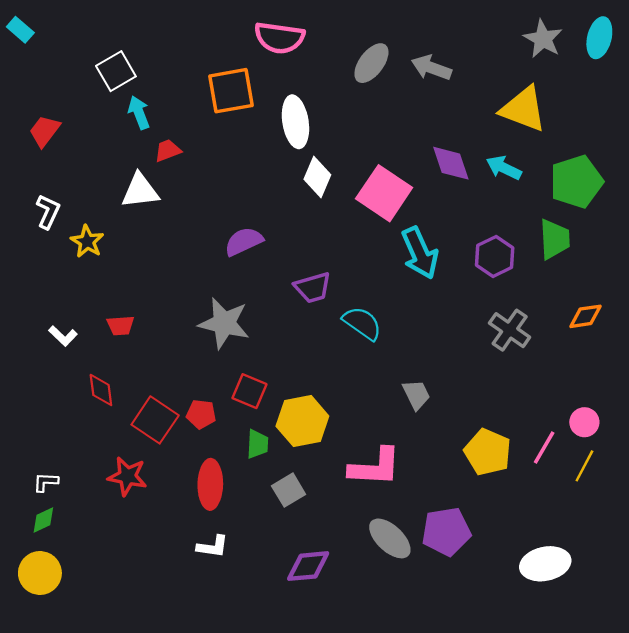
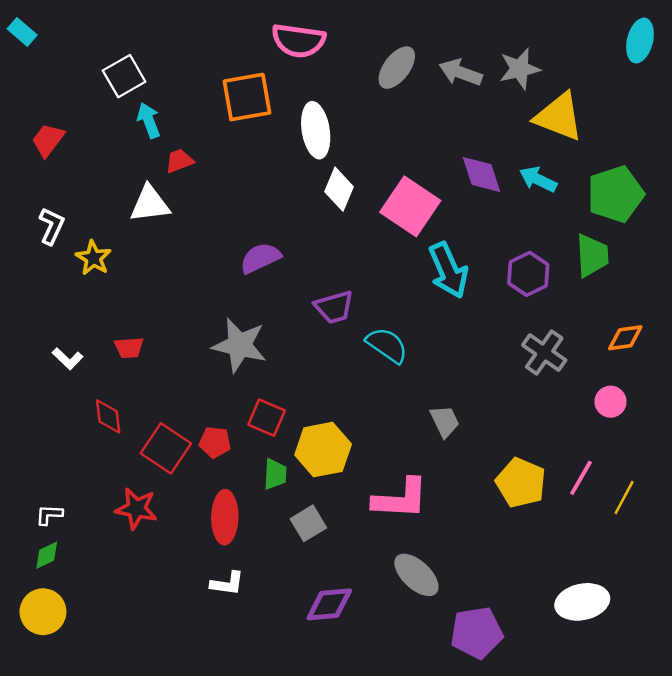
gray star: (543, 39) -> (520, 69), moved, turned 30
pink circle: (584, 422) -> (611, 402), moved
purple pentagon: (446, 532) -> (477, 633), moved

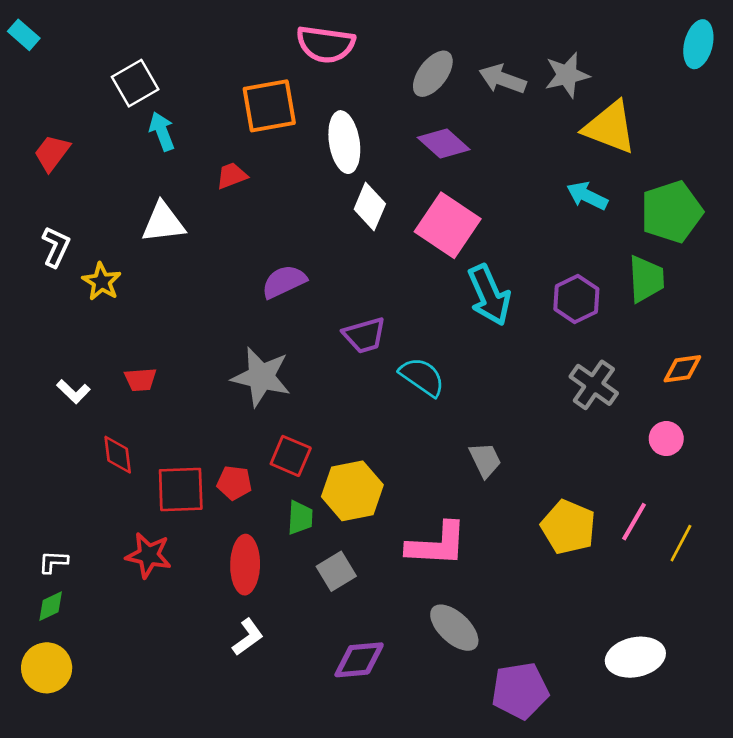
red trapezoid: (179, 161) -> (232, 176), moved
purple diamond: (482, 174) -> (444, 143), moved, turned -30
red square: (166, 448) -> (181, 489), turned -36
white L-shape: (227, 583) -> (248, 637), turned -44

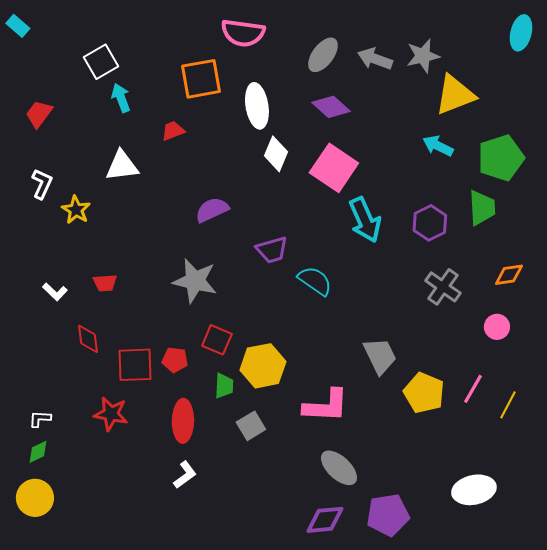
yellow triangle: (610, 127) -> (455, 95), turned -42
gray trapezoid: (485, 460) -> (380, 356), moved, size x1.4
purple diamond: (359, 660) -> (325, 520), moved

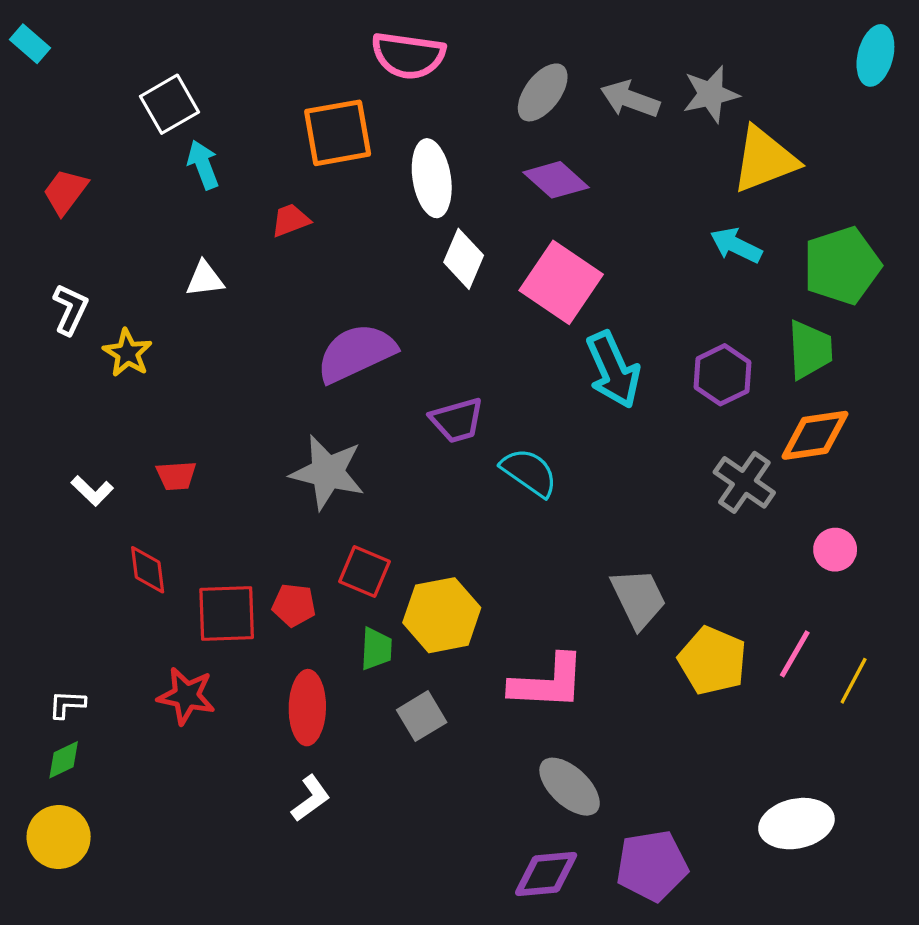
white triangle: (122, 166) -> (205, 279), size x0.7
purple semicircle: (212, 210) -> (356, 353), size x1.4
orange diamond: (509, 275) -> (815, 435), moved, size x1.4

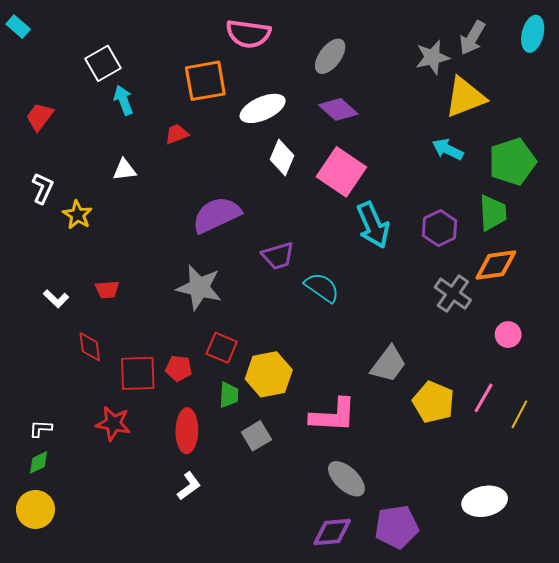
gray arrow: (630, 99) -> (472, 38), moved, turned -80
white ellipse: (432, 178) -> (263, 108), turned 75
gray trapezoid: (638, 598) -> (388, 364), turned 63

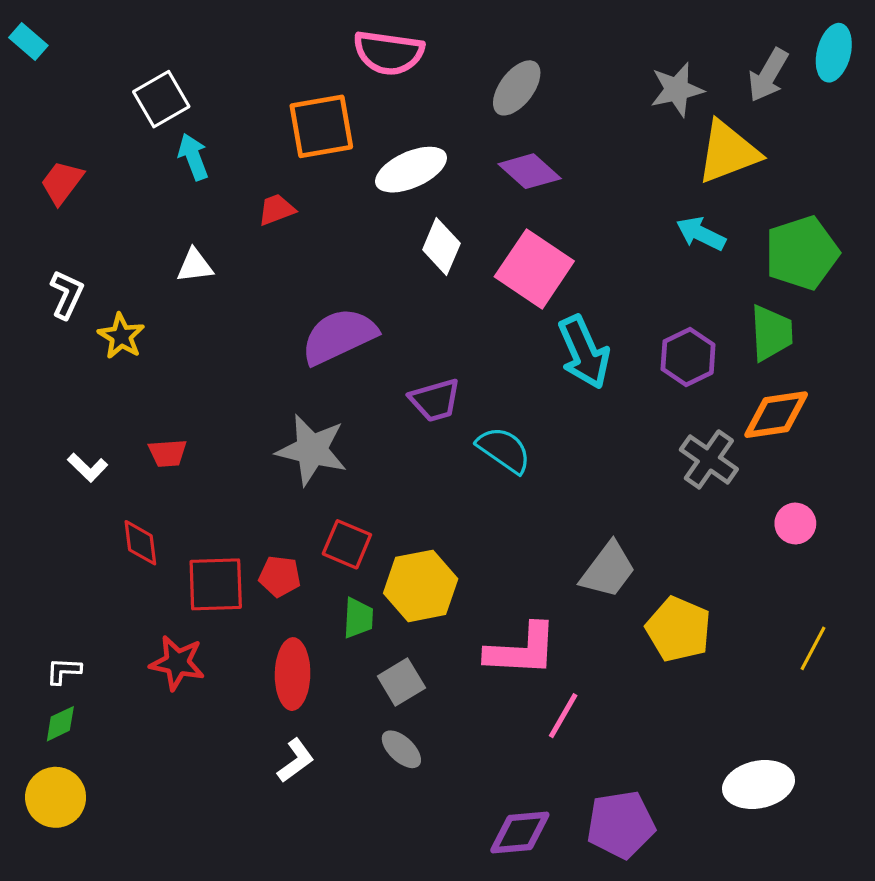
gray arrow: (472, 38) -> (768, 75), moved
pink line: (484, 398) -> (563, 716), moved
gray ellipse: (346, 479) -> (401, 749), moved, size x0.7

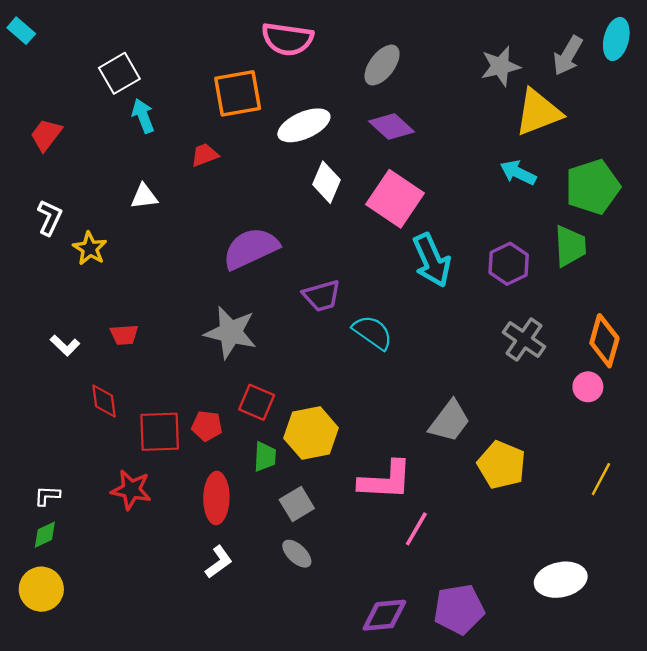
orange diamond: (776, 415) -> (604, 341), moved, turned -66

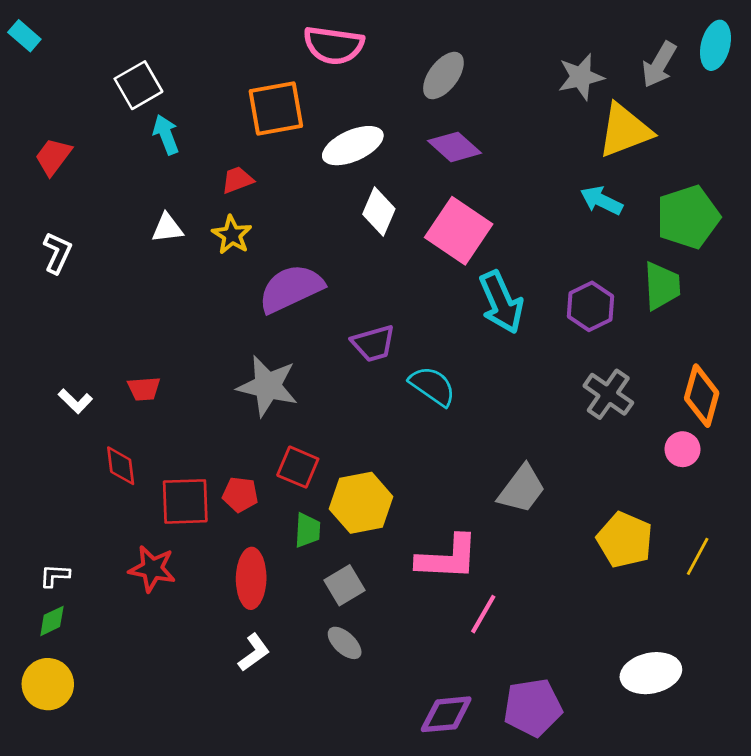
yellow star: (90, 248) -> (232, 235), moved
yellow pentagon: (502, 465) -> (625, 540), moved

